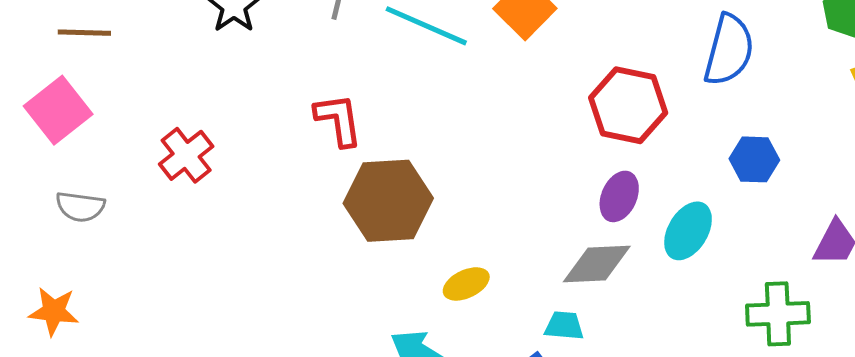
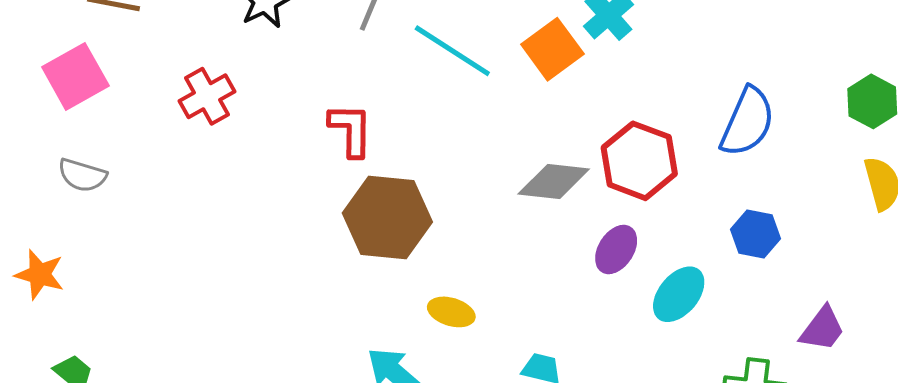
red cross: (186, 155) -> (207, 96), moved
gray diamond: (597, 264) -> (554, 182), moved
yellow ellipse: (466, 284) -> (451, 312), turned 33

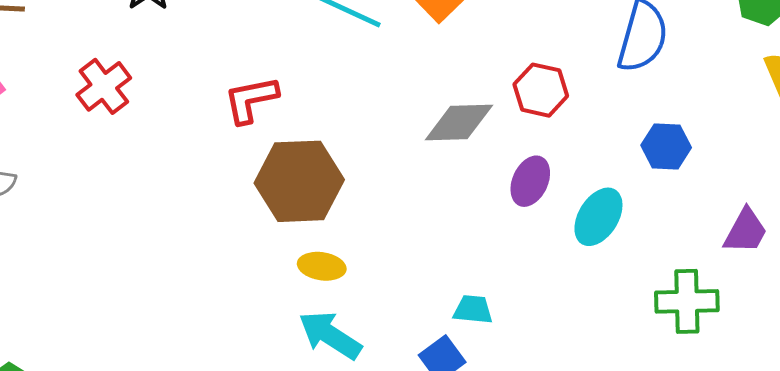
red L-shape: (351, 130) -> (251, 100), turned -94
red hexagon: (639, 161) -> (541, 90), size x0.7
yellow ellipse: (451, 312) -> (322, 266), moved

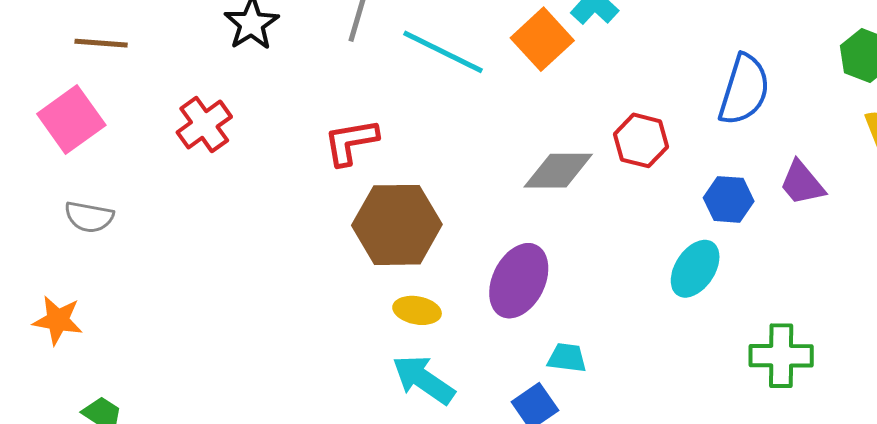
blue hexagon: (666, 146) -> (729, 199), moved
purple ellipse: (530, 181) -> (519, 281), moved, size x1.5
purple trapezoid: (746, 231) -> (802, 183), moved, turned 110

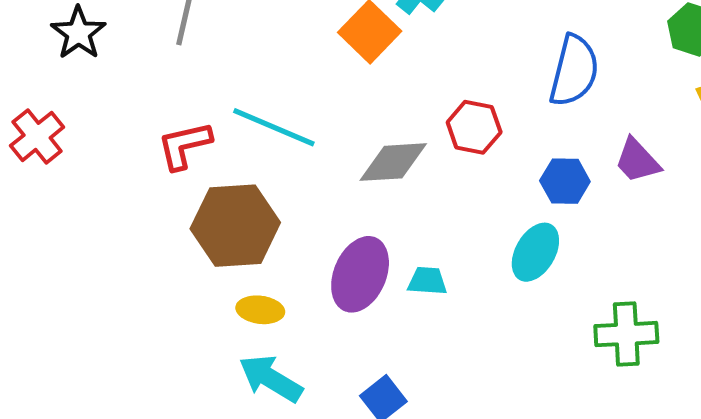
cyan line: (443, 52) -> (274, 127), moved
cyan trapezoid: (567, 358) -> (427, 281), moved

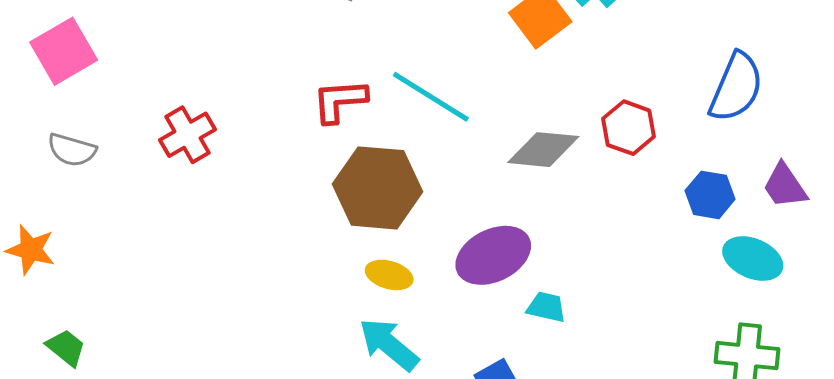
red cross: (37, 136) -> (188, 135), moved
cyan ellipse: (535, 252) -> (753, 259), moved, turned 74
purple ellipse: (360, 274) -> (493, 255), turned 32
cyan trapezoid: (427, 281) -> (546, 307), moved

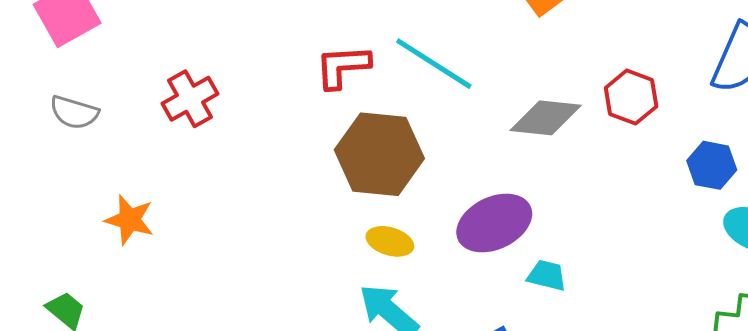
orange star: (31, 250) -> (129, 220), moved

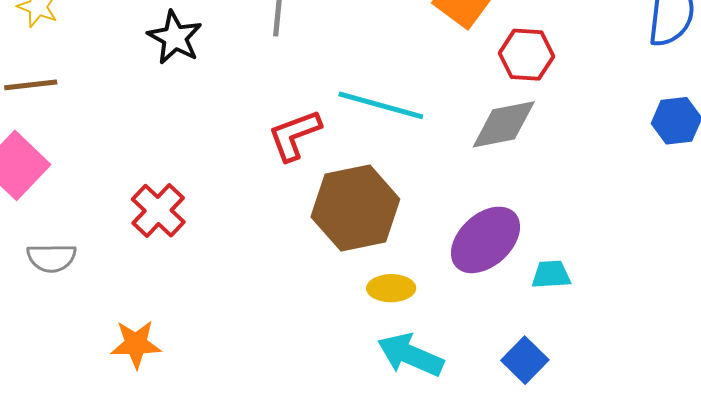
red hexagon: (631, 97) -> (526, 55), moved

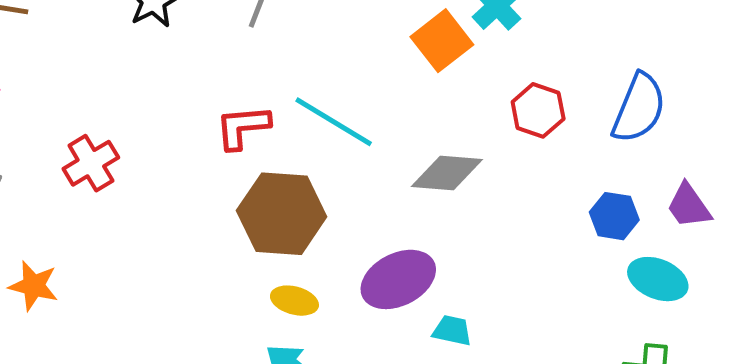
red hexagon: (526, 55) -> (538, 110), moved

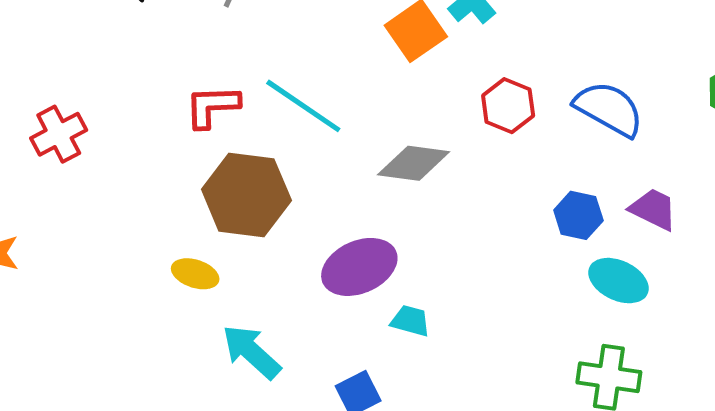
blue semicircle: (639, 108) -> (609, 109), turned -86
purple trapezoid: (689, 206) -> (653, 209), turned 148
yellow ellipse: (294, 301) -> (195, 274), moved

